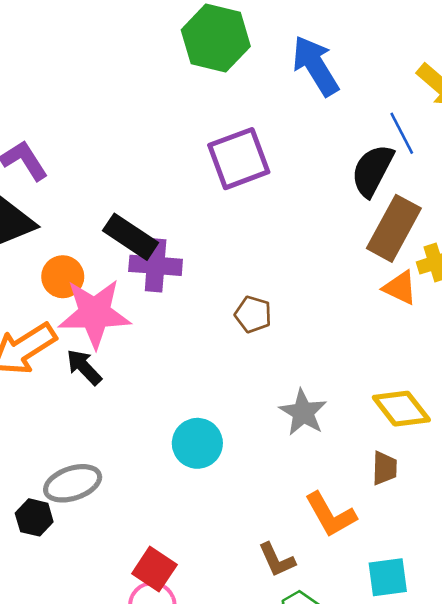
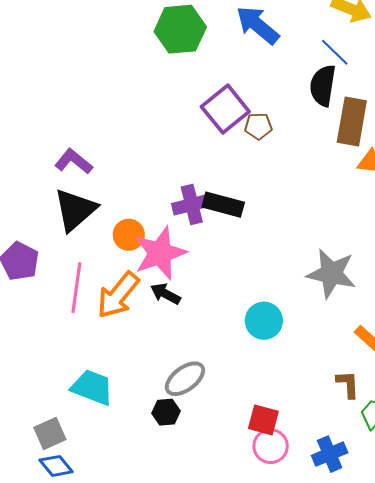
black rectangle: (131, 237) -> (223, 205), moved
brown pentagon: (253, 314) -> (258, 126), moved
gray star: (303, 412) -> (331, 274), size x1.4
brown L-shape: (277, 560) -> (348, 384), turned -140

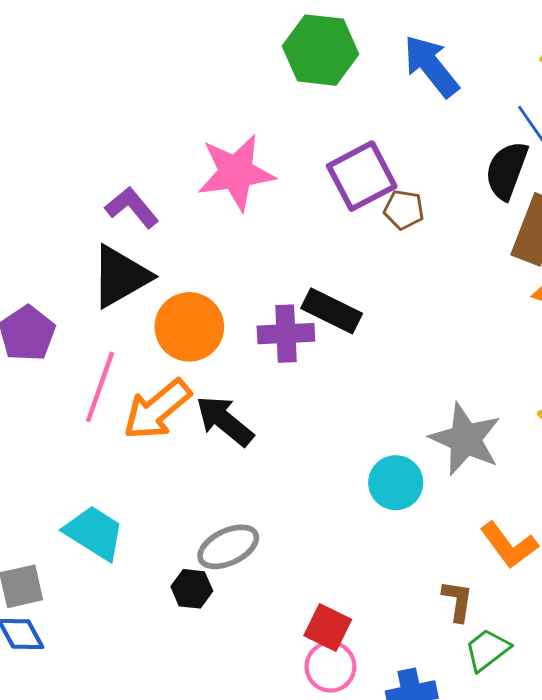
purple cross: (192, 205) -> (286, 334), moved
orange circle: (129, 235) -> (189, 327), size x1.5
pink star: (160, 253) -> (236, 173), moved
black arrow: (165, 294) -> (225, 421), size x1.4
cyan circle: (264, 321) -> (396, 483), moved

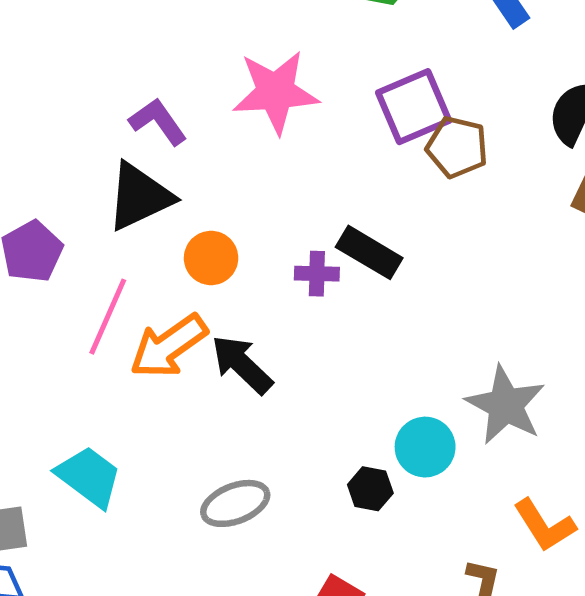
brown pentagon: (404, 210) -> (457, 147), size x1.4
orange circle: (189, 327) -> (211, 258), size x0.7
purple cross: (286, 334) -> (317, 274), size x0.7
black hexagon: (192, 589) -> (370, 489), moved

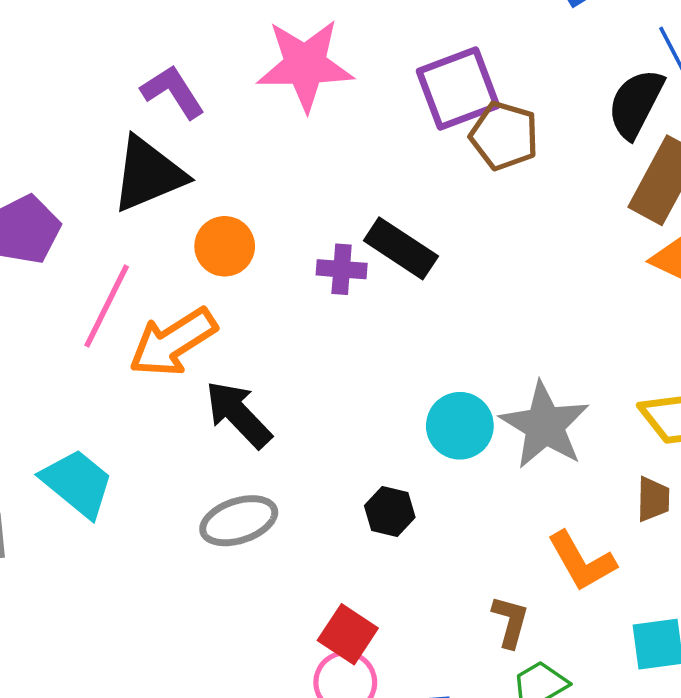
black arrow: (242, 364) -> (238, 414), moved
cyan circle: (425, 447) -> (460, 426), moved

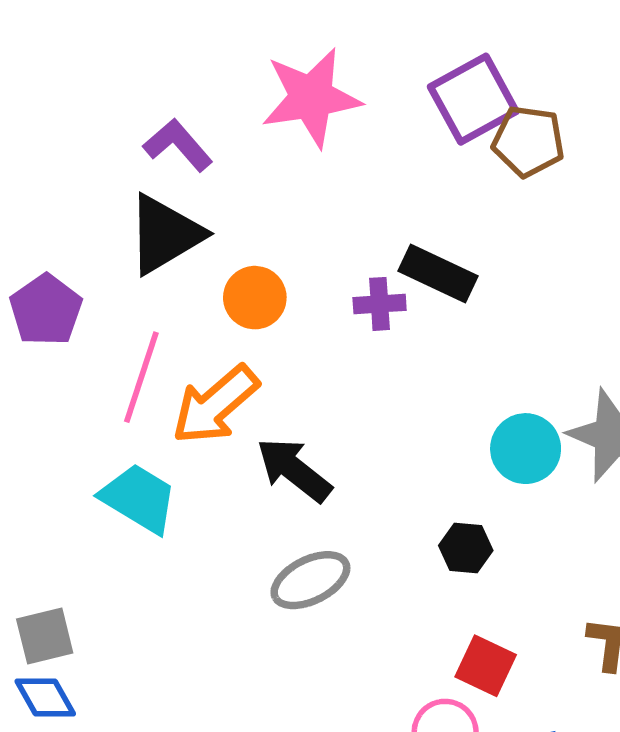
cyan trapezoid: (77, 483) -> (139, 498), moved
red square: (348, 634) -> (486, 666), moved

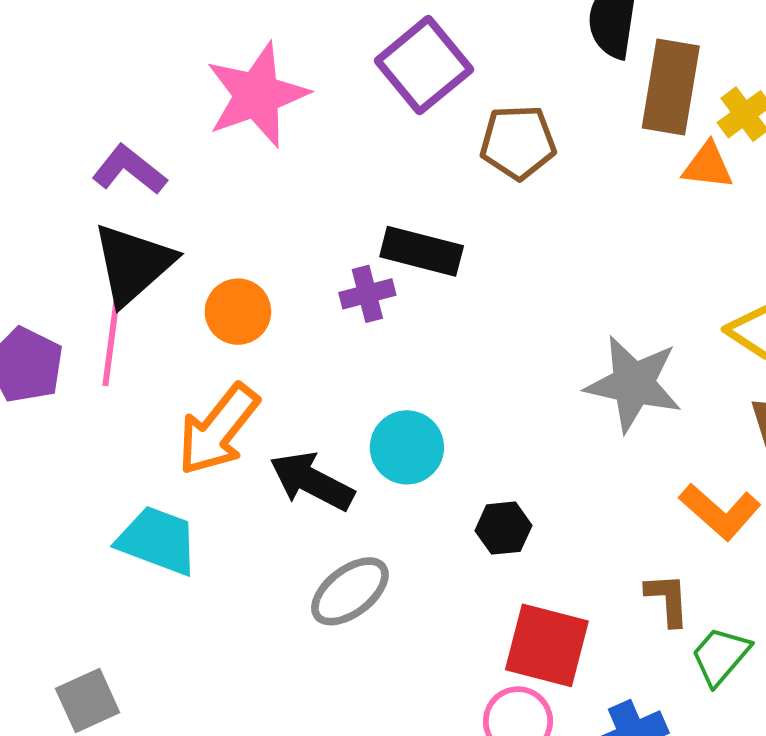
brown pentagon: (528, 141) -> (518, 142), moved
pink line: (141, 377) -> (112, 337), moved
cyan circle: (526, 449) -> (407, 447), moved
red square: (486, 666) -> (547, 645), size x1.4

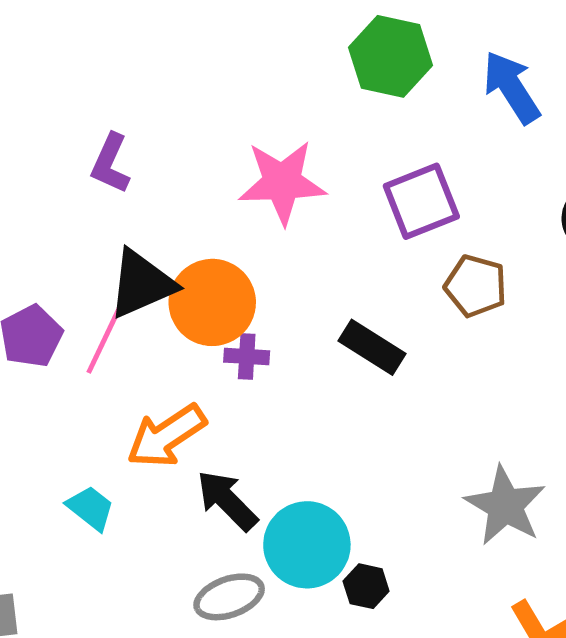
purple L-shape: (129, 170) -> (110, 163), moved, turned -122
purple cross: (367, 294) -> (247, 356), moved
orange circle: (238, 312) -> (212, 302), moved, size x1.6
cyan circle: (407, 447) -> (307, 545), moved, size x1.4
cyan trapezoid: (158, 540) -> (91, 508), size x0.7

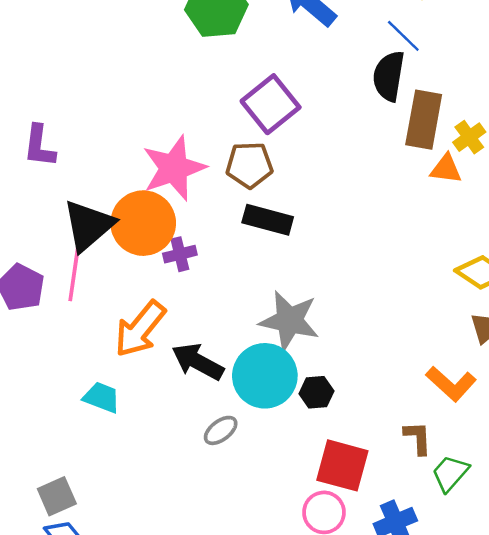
pink star: (282, 182) -> (174, 168), moved
brown pentagon: (476, 286) -> (249, 165), moved
gray star: (505, 506) -> (289, 321), moved
gray ellipse: (229, 597) -> (221, 430), size x0.7

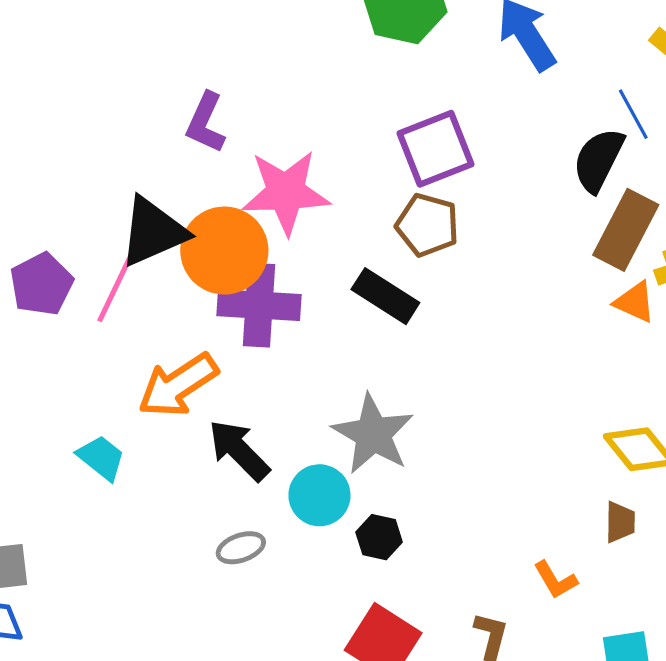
purple L-shape: (39, 146) -> (206, 123), moved
brown pentagon: (249, 165) -> (427, 225), moved
purple cross: (180, 254) -> (259, 305), size x1.8
cyan circle: (265, 376) -> (319, 495), size x0.7
orange L-shape: (451, 384) -> (555, 580), size x0.7

